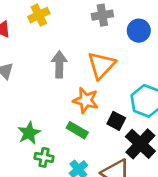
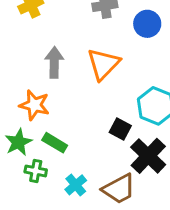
orange star: (86, 100) -> (34, 105), moved
green rectangle: (77, 130) -> (55, 143), moved

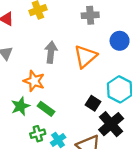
blue circle: (147, 24) -> (120, 41), moved
green cross: (36, 171) -> (38, 134), moved, turned -32

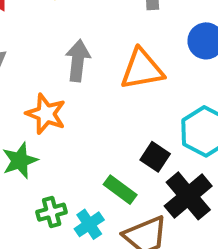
orange triangle: (85, 56) -> (142, 69), turned 30
green rectangle: (46, 109) -> (120, 190), moved

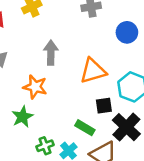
orange triangle: (142, 69) -> (93, 71), moved
black square: (155, 157) -> (104, 106), turned -35

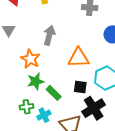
green star: (22, 117) -> (36, 81), moved
green rectangle: (85, 128) -> (54, 93), moved

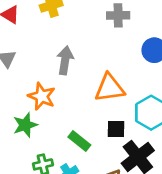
green star: (36, 81) -> (25, 125), moved

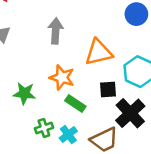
orange star: (42, 96) -> (62, 77), moved
green star: (25, 125) -> (24, 93), turned 30

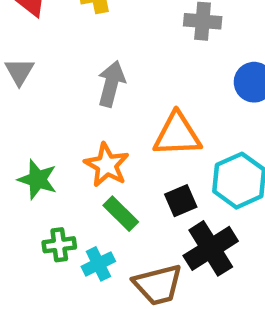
black square: (108, 89) -> (181, 201), turned -30

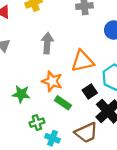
cyan cross: (98, 264) -> (52, 138), moved, turned -32

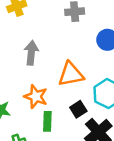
green rectangle: (63, 103) -> (47, 121), turned 56

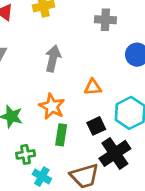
orange triangle: (71, 74) -> (93, 87), size x0.6

